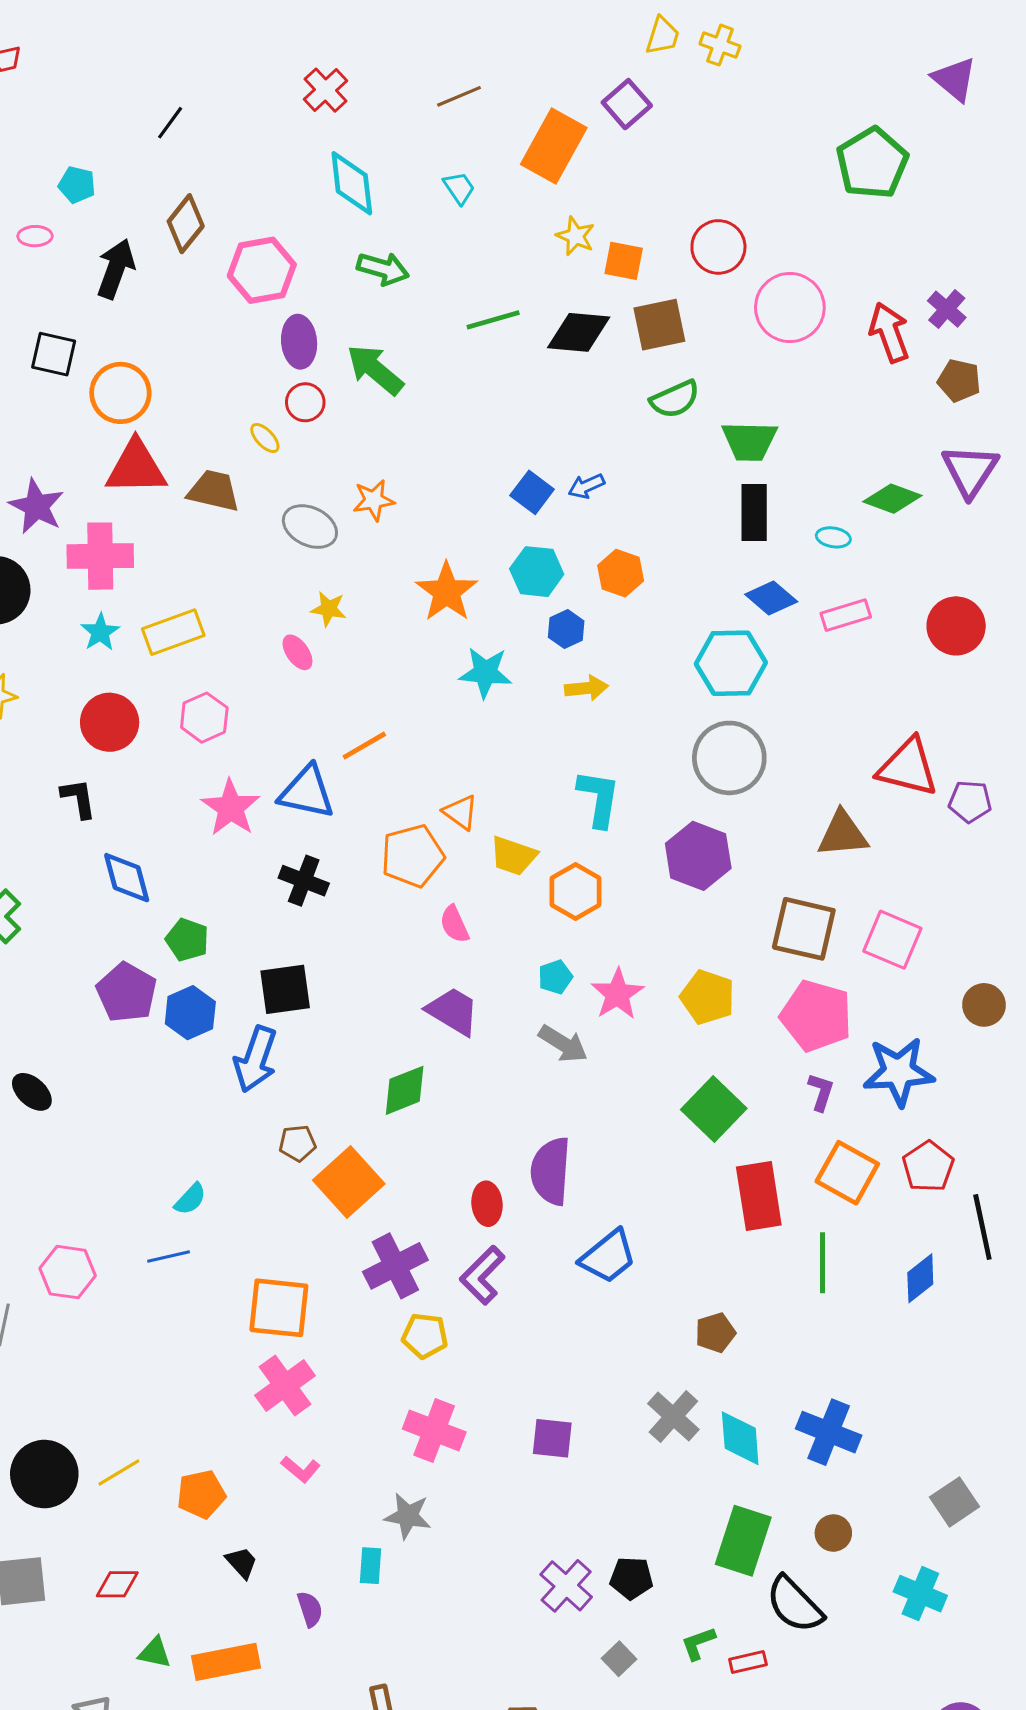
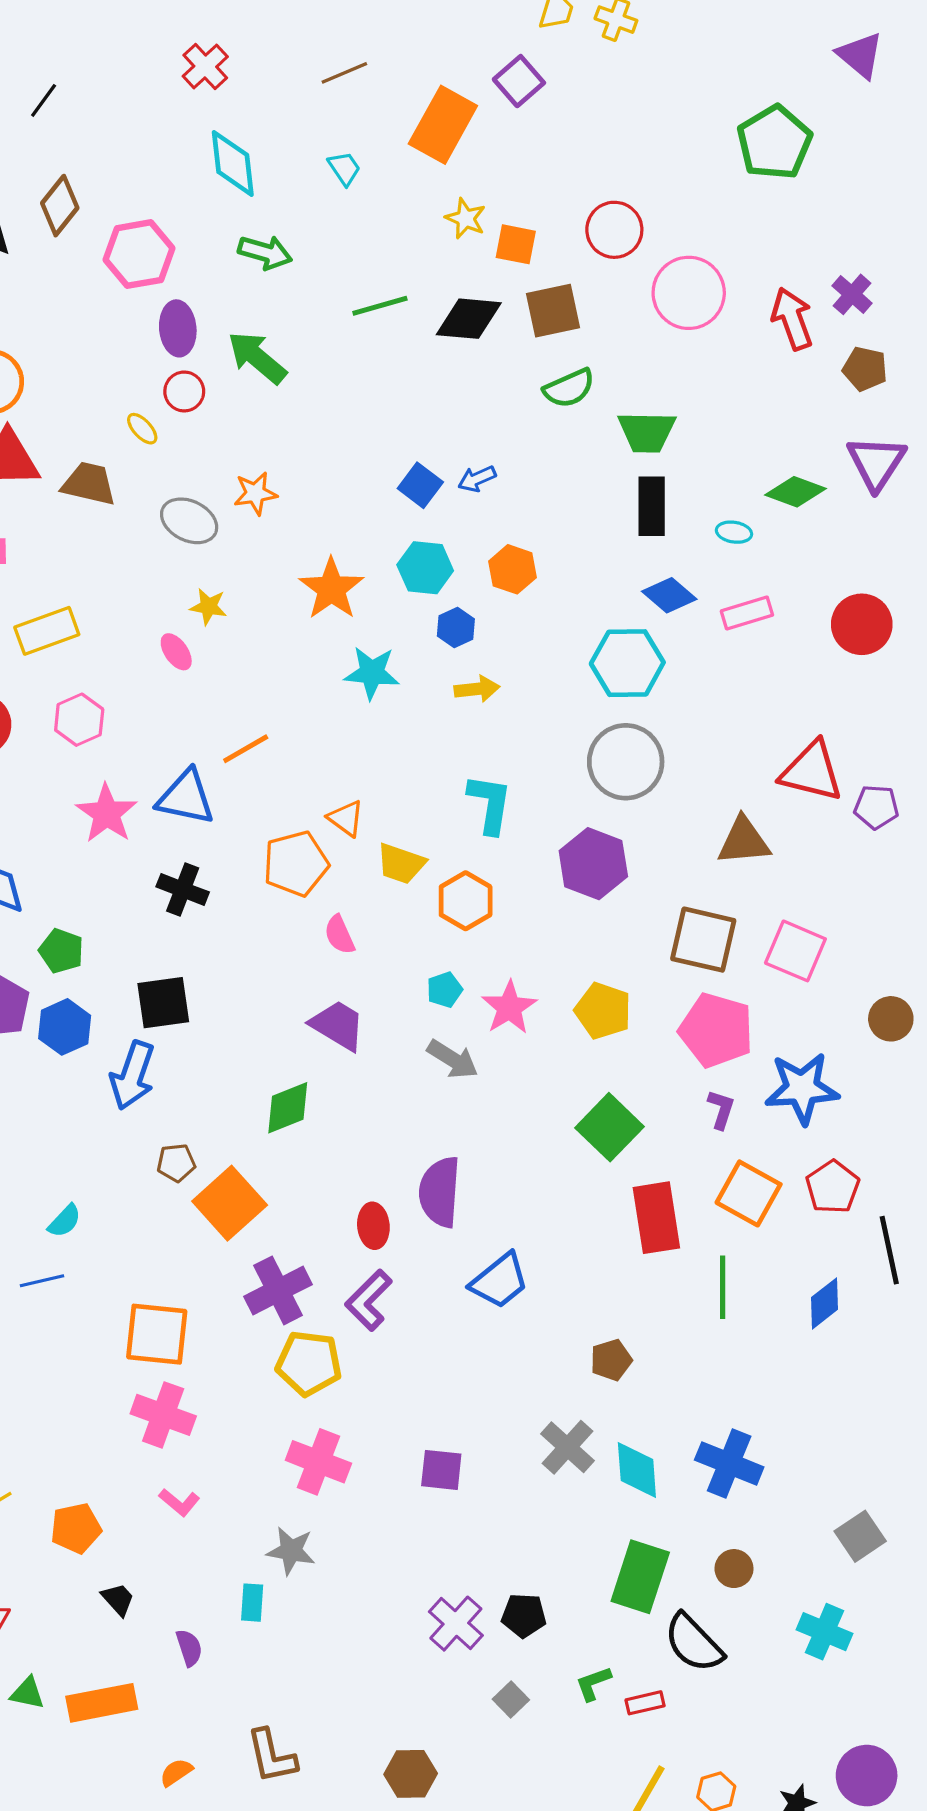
yellow pentagon: (425, 1336) -> (309, 1363), size x1.4
pink cross: (285, 1385) -> (163, 1415), turned -34

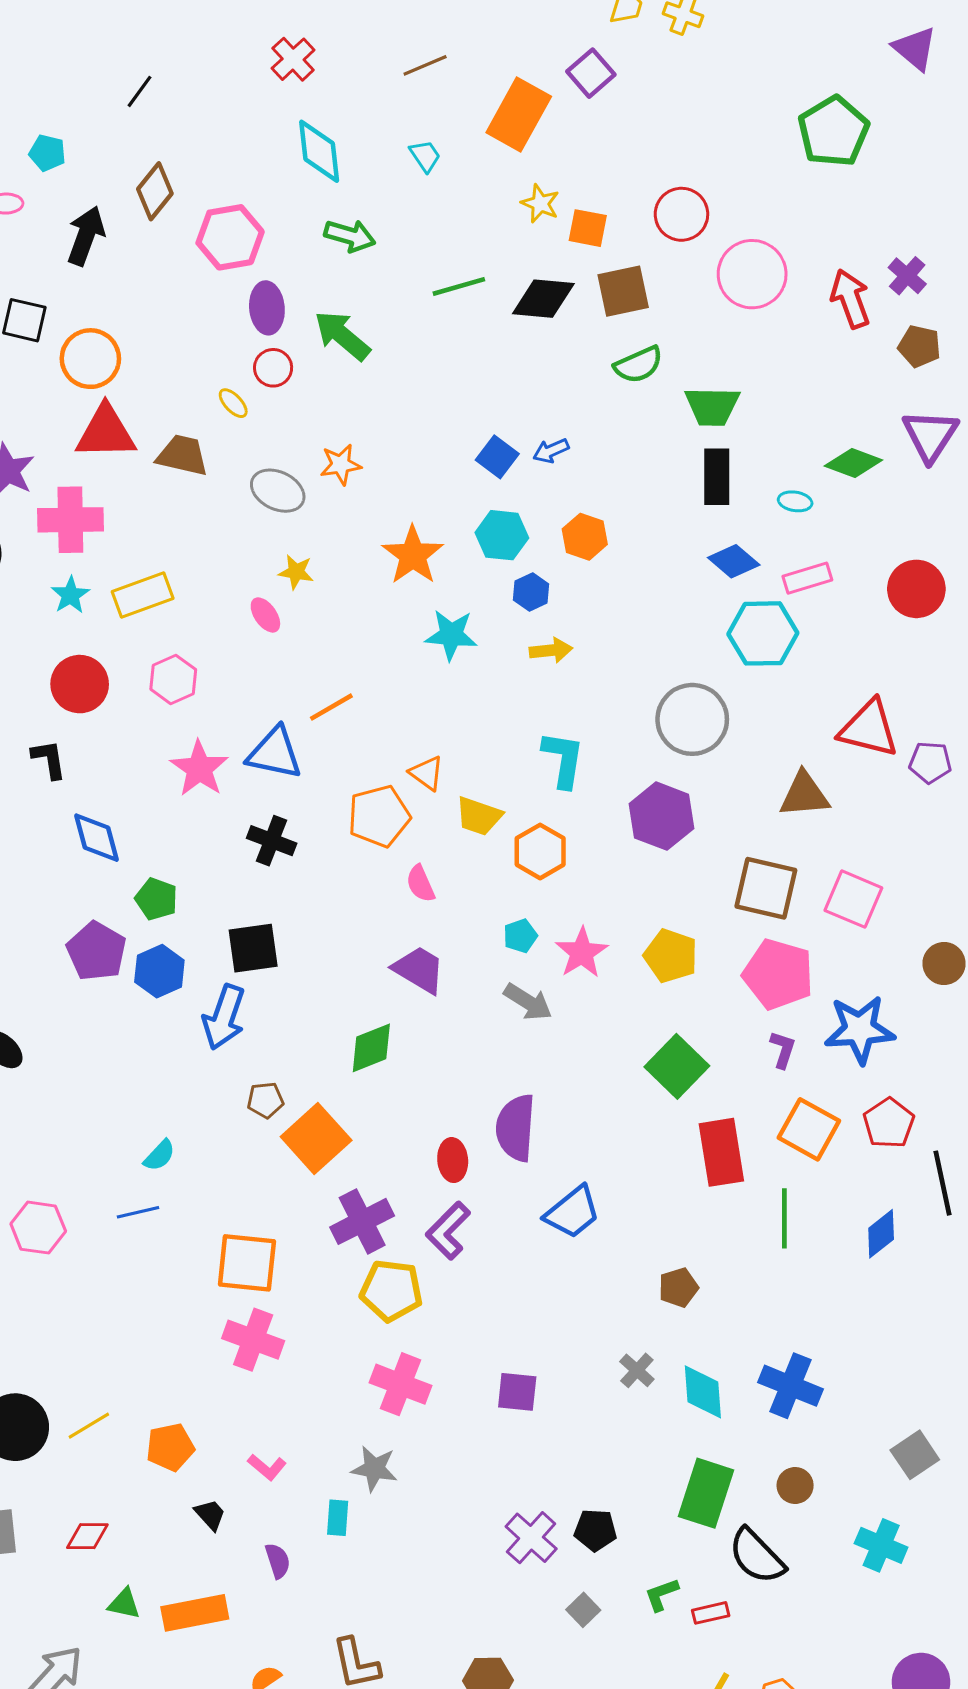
cyan hexagon: (627, 663) -> (763, 633), moved
gray cross: (567, 1447) -> (637, 1370), size x0.7
pink L-shape: (179, 1502) -> (267, 1467), moved

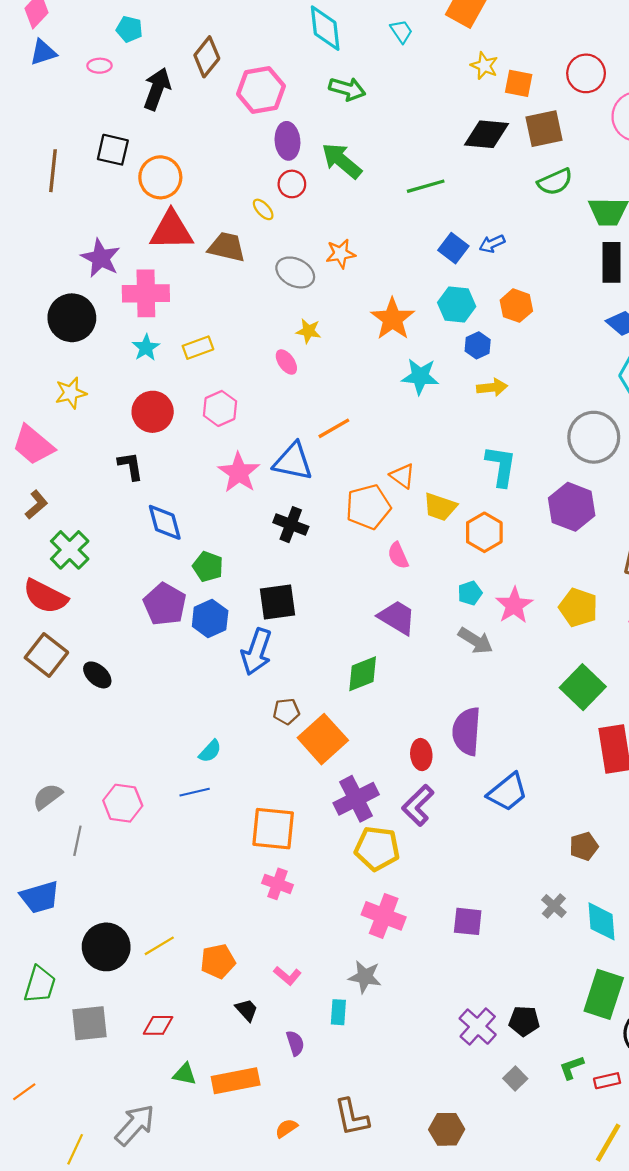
green line: (459, 286) -> (426, 186), moved
yellow rectangle: (143, 595) -> (198, 348), size x0.7
pink cross: (253, 1340) -> (278, 884), size x0.7

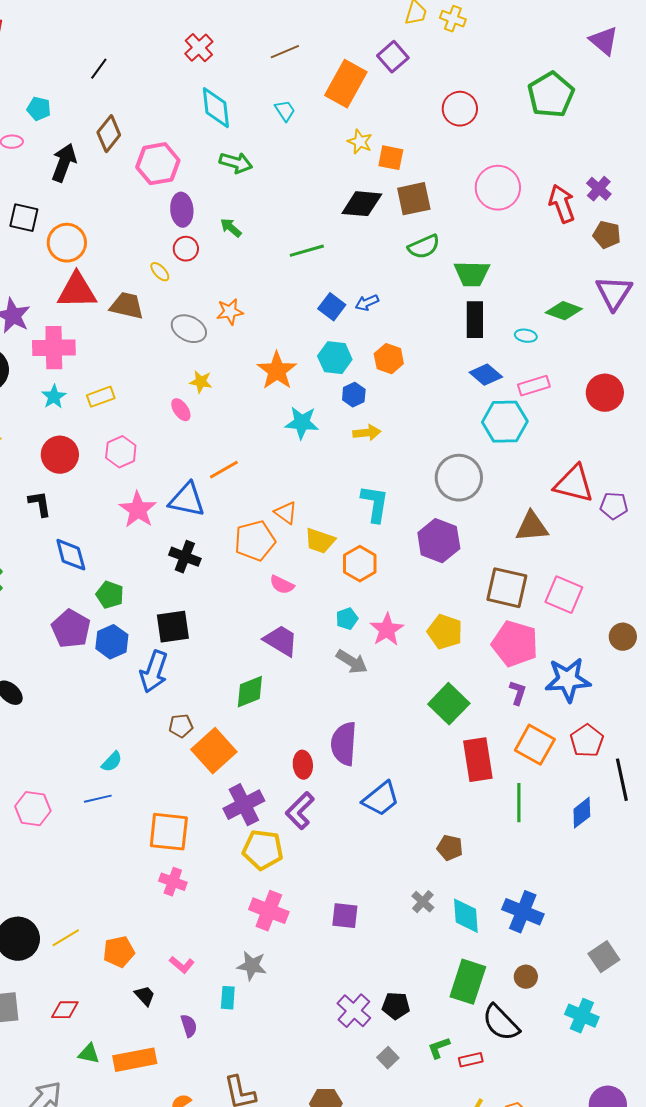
red circle: (586, 73) -> (460, 109), moved
green arrow: (342, 161) -> (231, 228), size x0.6
pink semicircle: (398, 556) -> (282, 585), turned -40
brown pentagon: (584, 846) -> (450, 848), turned 30

